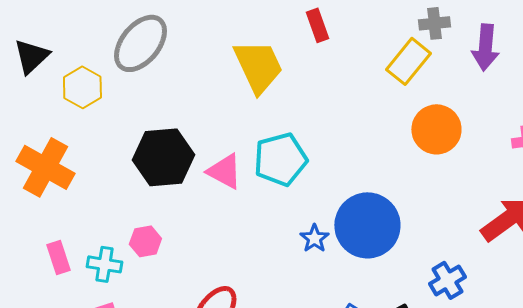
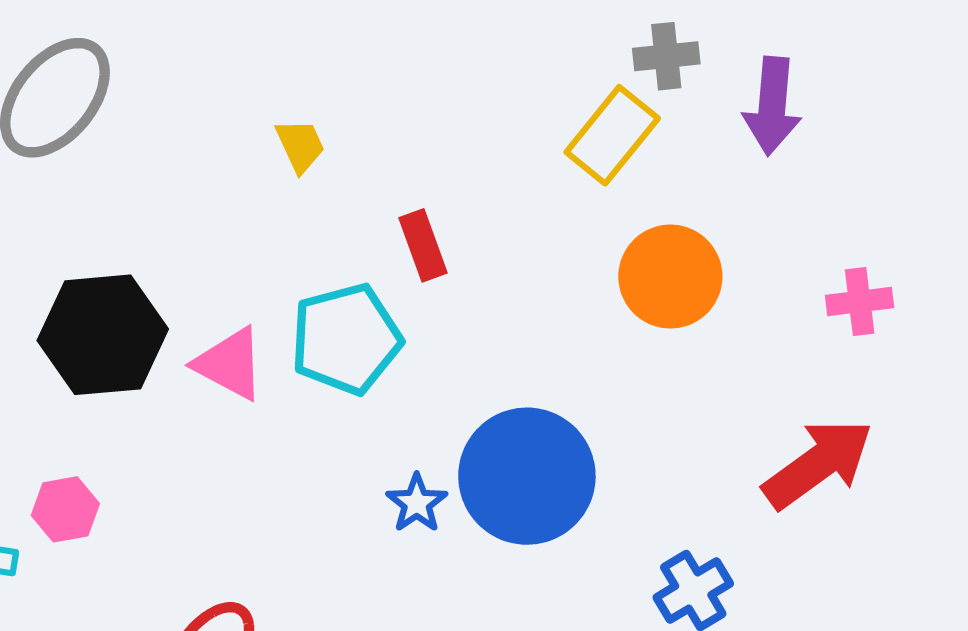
red rectangle: (317, 25) -> (423, 245), moved
yellow trapezoid: (258, 66) -> (300, 146), size x0.5

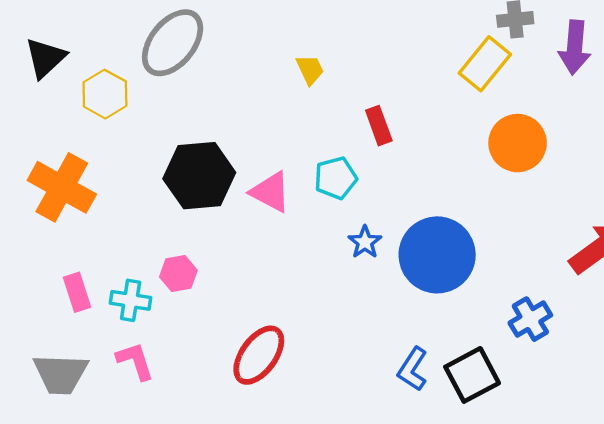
cyan pentagon: (346, 339) -> (336, 178), size x0.7
blue star: (417, 503) -> (365, 242), moved

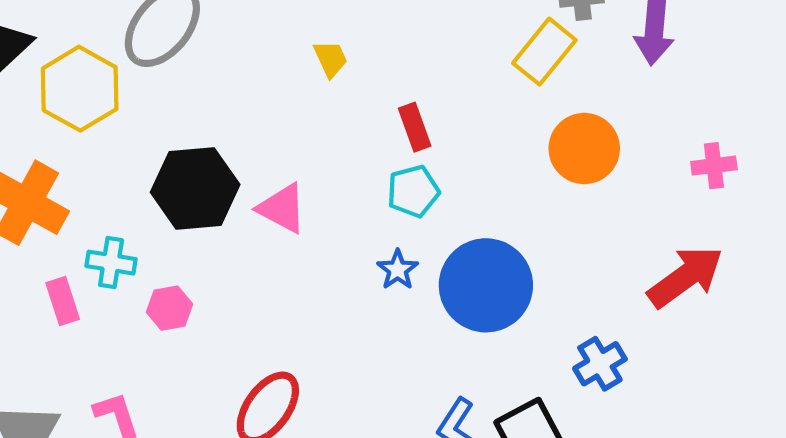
yellow hexagon: (105, 94) -> (80, 89), size x1.4
cyan pentagon: (336, 178) -> (413, 191), moved
pink rectangle: (77, 292) -> (63, 301), moved
cyan cross: (131, 300) -> (111, 263), moved

